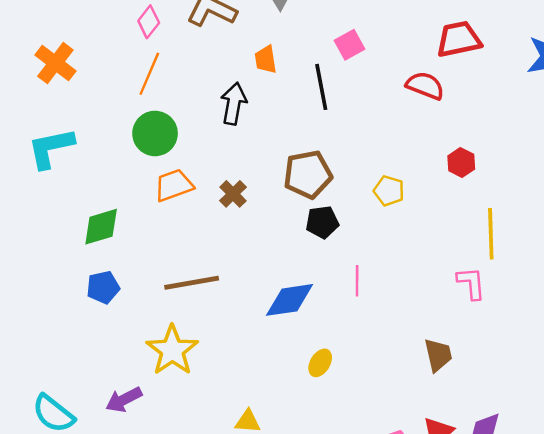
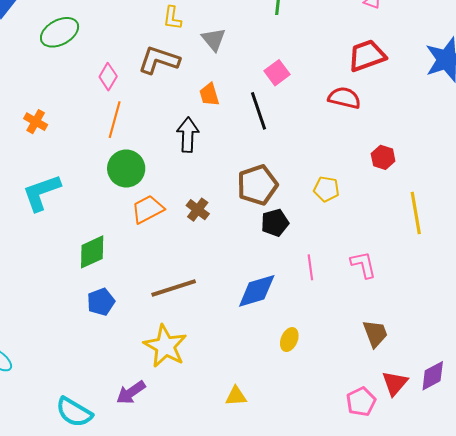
orange cross: (55, 63) -> (36, 122), size x0.7
pink L-shape: (471, 283) -> (363, 265), moved
brown trapezoid: (438, 355) -> (375, 333), moved

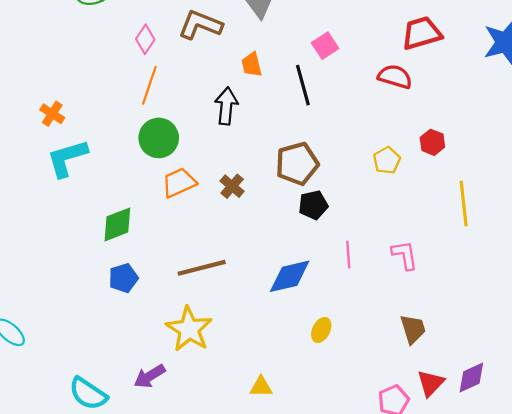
orange cross: (36, 122) -> (52, 114), moved
yellow pentagon: (326, 189) -> (387, 160), moved, turned 30

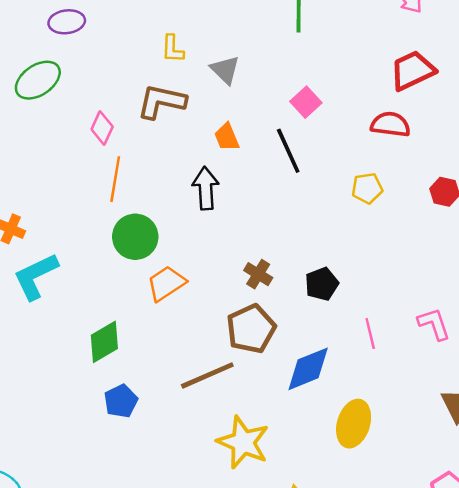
yellow pentagon: (387, 160) -> (367, 188), moved, turned 30
brown pentagon: (297, 164) -> (251, 329), moved
brown cross: (232, 186) -> (258, 274), moved
yellow star: (189, 329) -> (243, 442), moved
yellow ellipse: (321, 330) -> (354, 424), size x1.6

